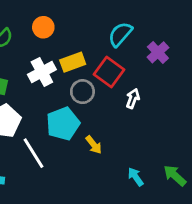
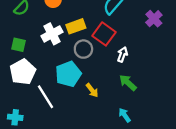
purple cross: (158, 52) -> (154, 19), moved
green arrow: (175, 175) -> (128, 83), moved

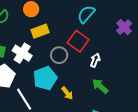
yellow rectangle: (76, 26) -> (40, 31), moved
white cross: (52, 34) -> (22, 53), moved, turned -30

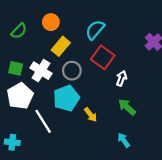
cyan semicircle: (86, 14) -> (95, 30), moved
yellow rectangle: (40, 31) -> (61, 46), turned -30
gray circle: (59, 55) -> (72, 71), moved

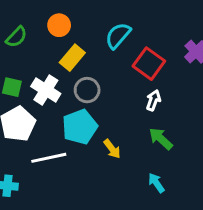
red square: (103, 57) -> (149, 64), moved
white line: (43, 121) -> (49, 158), turned -70

